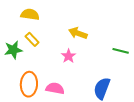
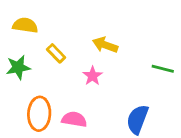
yellow semicircle: (30, 14) -> (25, 25), moved
yellow rectangle: (32, 39) -> (56, 53), moved

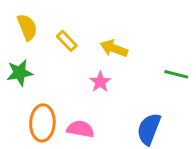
yellow semicircle: (25, 25) -> (27, 27), turned 60
yellow rectangle: (56, 53) -> (67, 41), moved

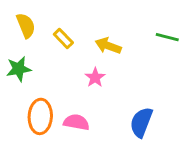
green line: (176, 74) -> (167, 37), moved

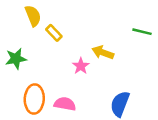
yellow semicircle: (26, 26) -> (33, 16), moved
yellow arrow: (108, 46) -> (103, 52), moved

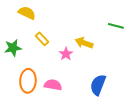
yellow semicircle: (33, 16) -> (27, 13), turned -42
yellow rectangle: (54, 33) -> (42, 39), moved

